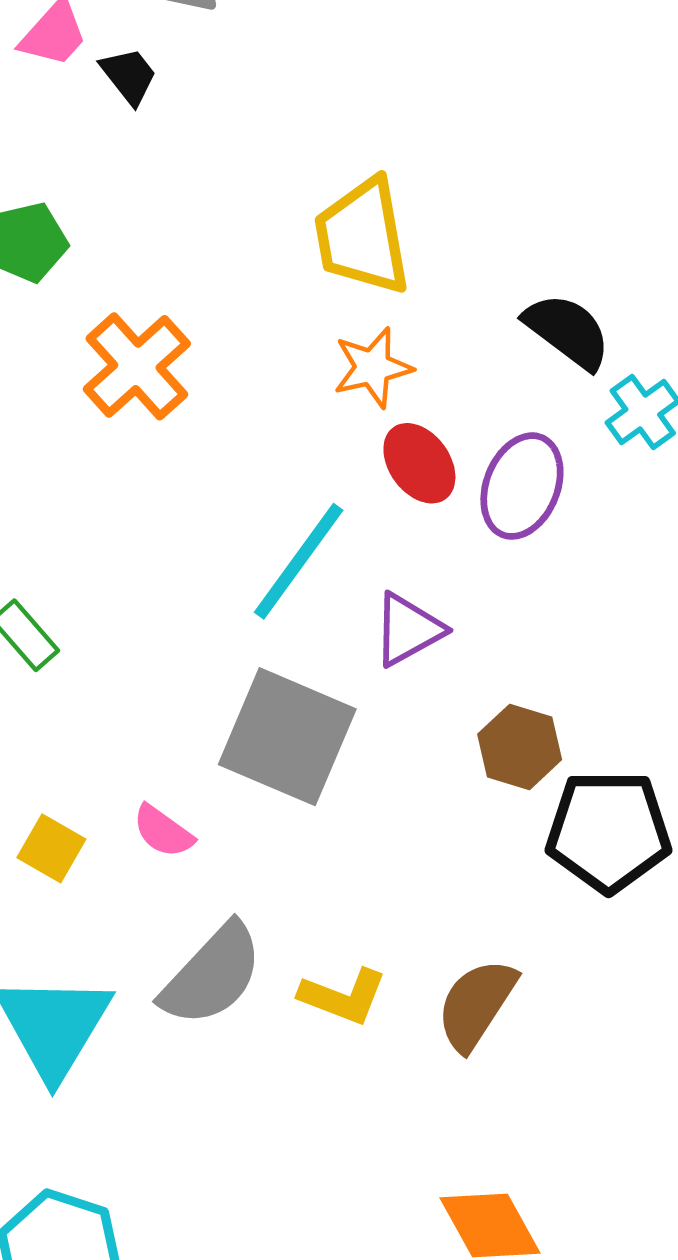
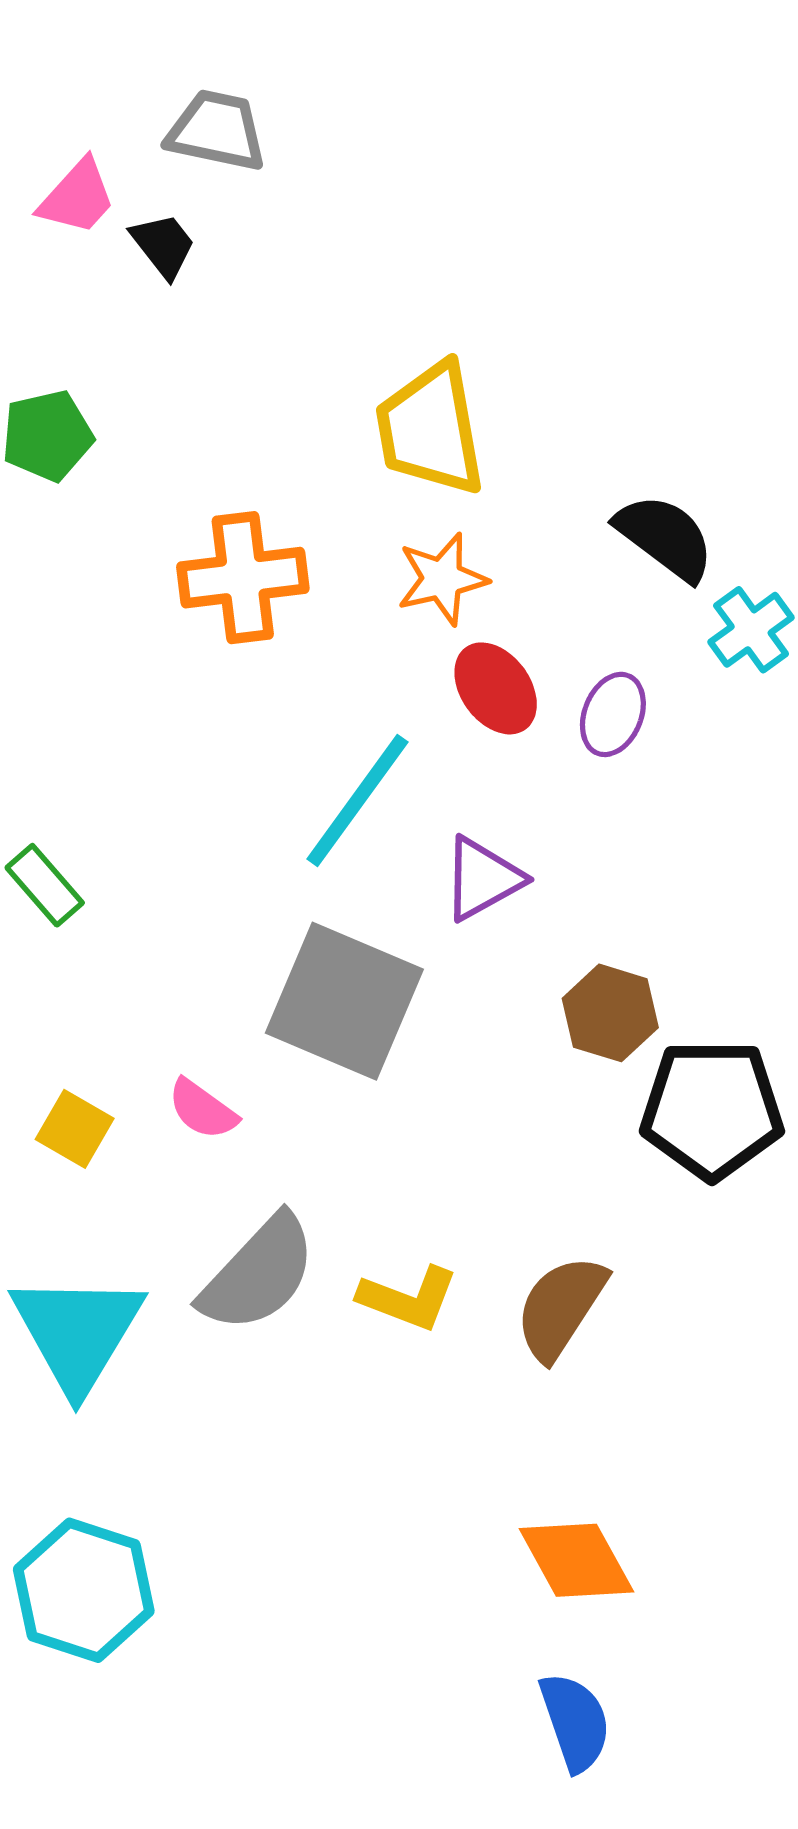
orange cross: (137, 366) -> (243, 578), moved, turned 35
purple ellipse: (522, 486) -> (613, 714), size x0.7

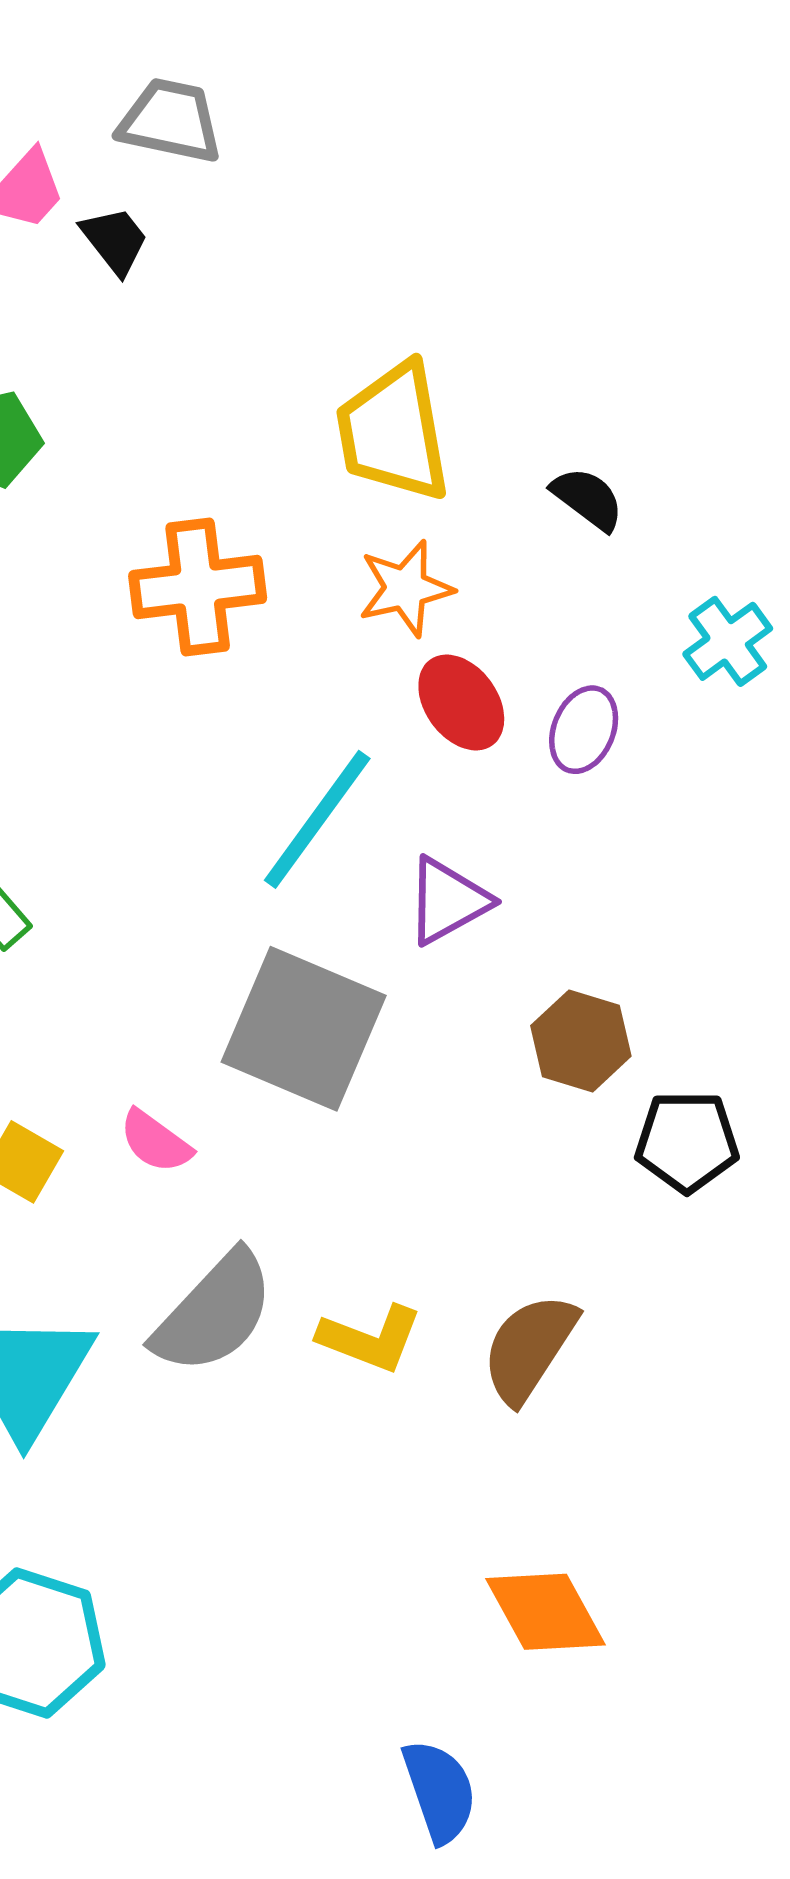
black semicircle: (665, 537) -> (588, 499), moved, size x0.7
black pentagon: (712, 1109) -> (687, 1141), size x0.7
blue semicircle: (575, 1722) -> (440, 1791), moved

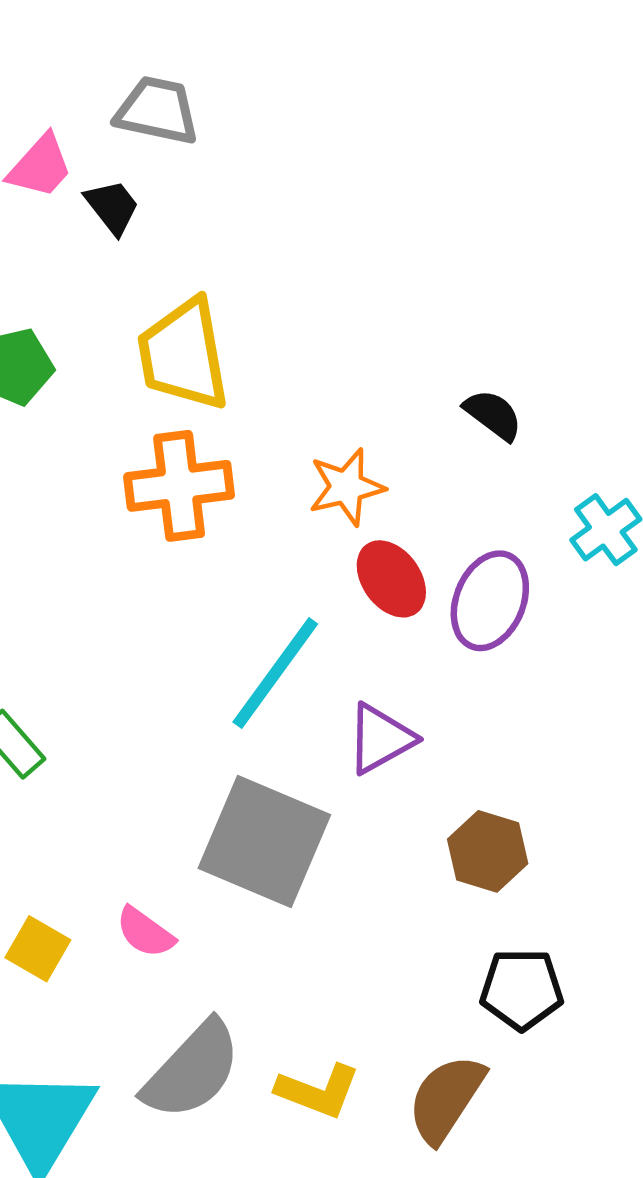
yellow trapezoid: (393, 432) -> (183, 355), moved
purple ellipse: (584, 730) -> (490, 601), size x1.4
black pentagon: (687, 1141) -> (522, 989), moved

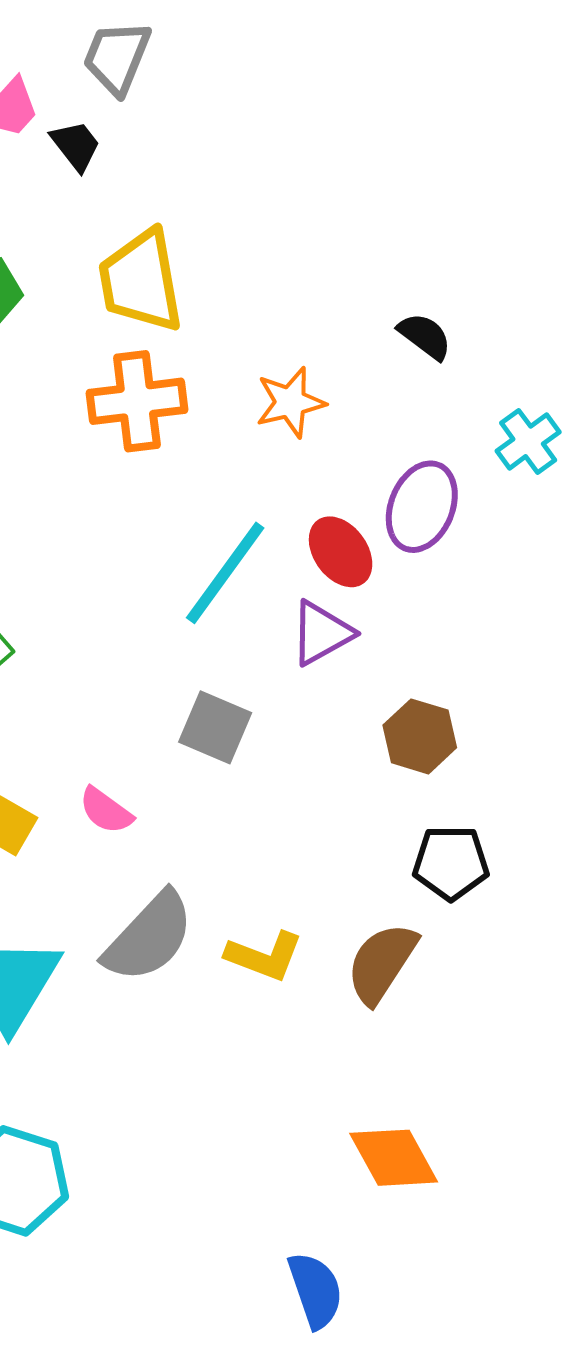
gray trapezoid: (157, 111) -> (117, 57), turned -80
red ellipse: (391, 579) -> (341, 552), moved
gray square: (264, 842) -> (215, 727), size x0.6

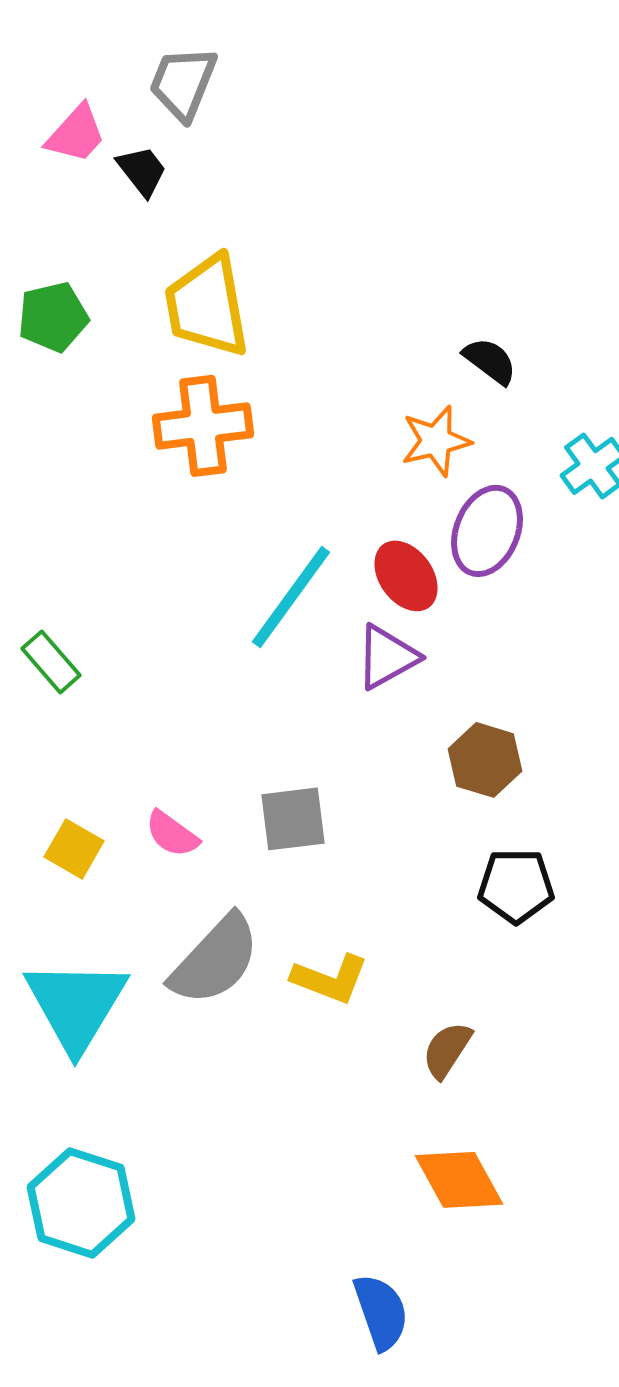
orange star: (290, 402) -> (436, 441), moved
gray square: (215, 727) -> (293, 819), moved, turned -30
brown semicircle: (382, 963) -> (447, 1050), moved, size x0.7

